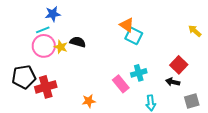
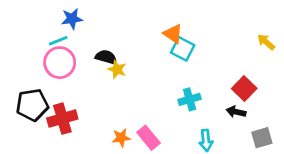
yellow star: (61, 47) -> (117, 69), moved
pink rectangle: (121, 84) -> (148, 138), moved

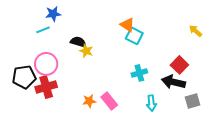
pink circle: (60, 63) -> (46, 64), moved
black arrow: (236, 112) -> (173, 82), size x1.6

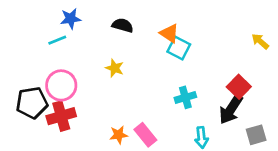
black semicircle: (78, 42) -> (123, 25), moved
black arrow: (173, 82) -> (231, 109), turned -70

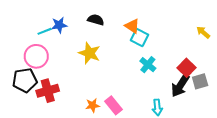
blue star: (71, 19) -> (59, 25), moved
yellow star: (115, 68) -> (89, 53), size x1.5
pink circle: (61, 85) -> (36, 56), moved
cyan cross: (185, 97) -> (148, 65), moved, turned -35
gray square: (256, 135) -> (200, 81), moved

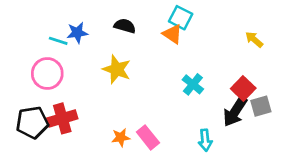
cyan line: (45, 31) -> (58, 41), turned 40
yellow arrow: (203, 32) -> (254, 39), moved
cyan square: (140, 38) -> (181, 18), moved
black pentagon: (25, 80) -> (32, 122), moved

